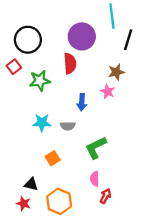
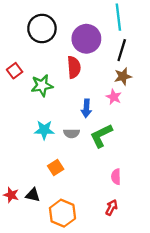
black circle: (28, 40) -> (42, 28), moved
black line: (128, 40) -> (122, 50), moved
green L-shape: (96, 148) -> (101, 136), moved
pink semicircle: (95, 179) -> (116, 177), moved
red star: (24, 204) -> (11, 195), moved

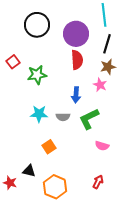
red semicircle: (74, 67) -> (77, 60), moved
pink semicircle: (116, 177) -> (102, 146), moved, turned -72
red star: (11, 195) -> (10, 183), moved

